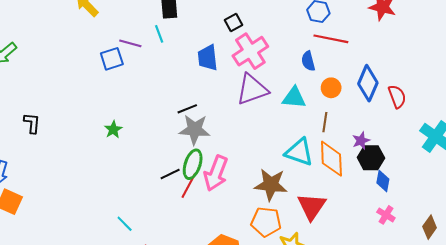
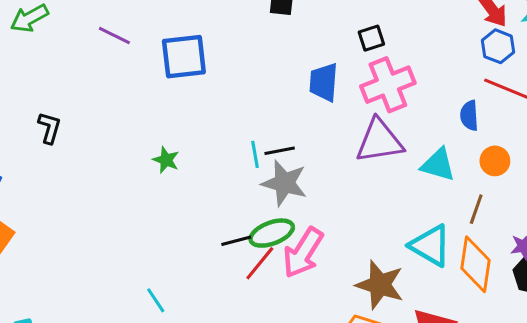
cyan line: (159, 34) -> (255, 154), moved
purple line: (130, 43) -> (114, 35), moved
blue square: (112, 59) -> (184, 57), size x1.4
green star: (113, 129) -> (166, 160), turned -30
green ellipse: (193, 164) -> (272, 233), turned 40

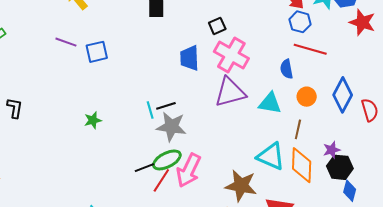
purple line: (114, 35) -> (66, 42), moved
blue square: (184, 57) -> (97, 52), size x0.7
pink cross: (388, 85) -> (231, 55), turned -32
green star: (166, 160) -> (93, 120), turned -30

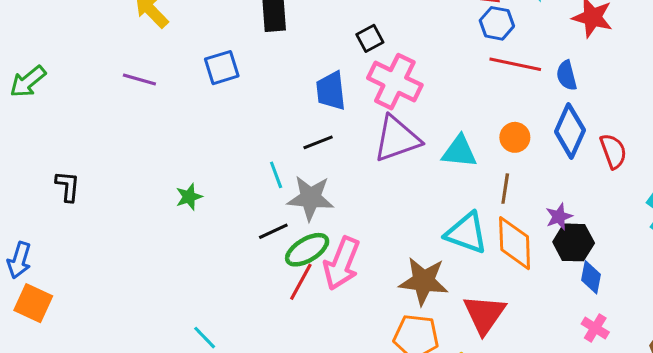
blue square: (97, 52) -> (222, 68), moved
blue semicircle: (287, 69) -> (567, 75), moved
black line: (166, 106) -> (318, 142), moved
black line: (144, 168) -> (273, 231), moved

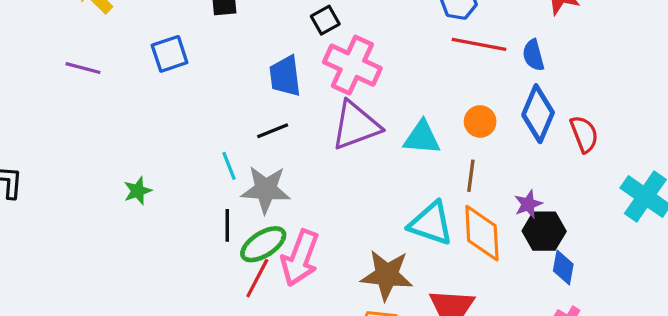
black line: (273, 231) -> (227, 225), turned -64

